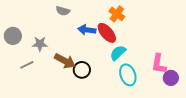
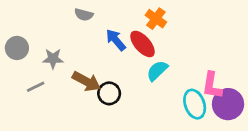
blue arrow: (87, 30) -> (116, 40), turned 42
cyan ellipse: (128, 75) -> (195, 104), moved
purple circle: (171, 78) -> (228, 104), size x1.5

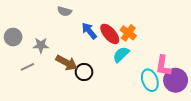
orange cross: (156, 19) -> (128, 33), moved

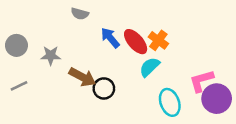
pink L-shape: (163, 66) -> (201, 81), turned 65
gray line: (27, 67) -> (19, 86), moved
cyan ellipse: (150, 80) -> (170, 102), moved

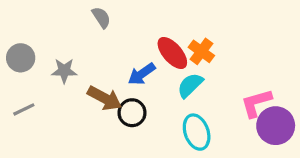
gray semicircle: (80, 14) -> (101, 17), turned -138
blue arrow: (110, 38) -> (142, 74), moved, turned -85
cyan ellipse: (170, 102) -> (197, 132), moved

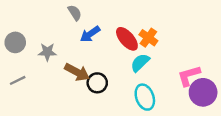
blue arrow: (142, 74) -> (90, 34), moved

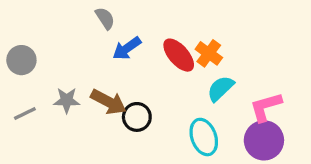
gray star: (47, 52) -> (67, 100), moved
cyan semicircle: (140, 63) -> (220, 89), moved
purple circle: (203, 92) -> (264, 140), moved

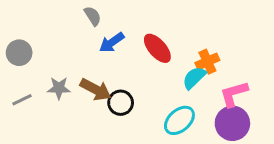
orange cross: (209, 53) -> (207, 62), moved, turned 30
cyan ellipse: (204, 137) -> (179, 120), turned 68

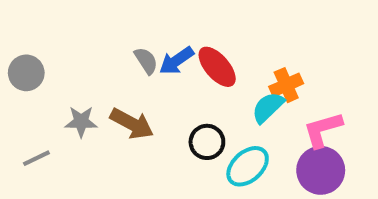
gray semicircle: (93, 16) -> (146, 61), moved
blue arrow: (112, 42) -> (177, 61), moved
gray line: (22, 100) -> (36, 158), moved
black circle: (121, 103) -> (207, 142), moved

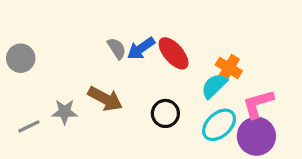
orange cross: (286, 85) -> (229, 68), turned -35
gray star: (81, 122) -> (65, 112), moved
cyan ellipse: (248, 166) -> (219, 125), moved

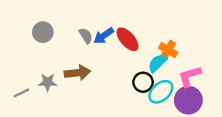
gray circle: (21, 58) -> (43, 32), moved
brown arrow: (105, 99) -> (77, 73), turned -35
black circle: (165, 113) -> (143, 82), moved

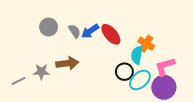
gray circle: (43, 32) -> (49, 27), moved
cyan semicircle: (157, 63) -> (137, 55), turned -36

